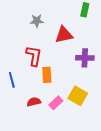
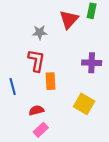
gray star: (37, 21) -> (40, 32), moved
red triangle: (64, 35) -> (69, 19), moved, turned -36
pink rectangle: (56, 103) -> (41, 130), moved

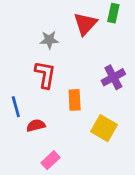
purple cross: (92, 63) -> (113, 77), turned -30
orange rectangle: (51, 81) -> (75, 100), moved
red semicircle: (36, 110) -> (36, 125), moved

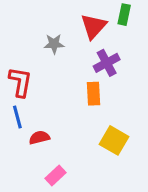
red L-shape: (45, 75) -> (20, 82), moved
purple cross: (113, 77) -> (107, 63), moved
orange rectangle: (75, 100) -> (93, 94), moved

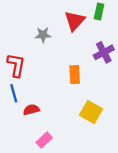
purple cross: (107, 63) -> (104, 52), moved

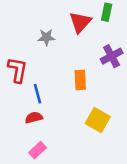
blue line: (14, 93) -> (38, 94), moved
pink rectangle: (44, 140) -> (38, 150), moved

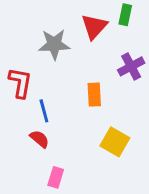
gray star: (46, 37) -> (54, 44), size x1.5
red semicircle: (34, 118) -> (39, 139), turned 54
pink rectangle: (38, 150) -> (56, 177), moved, turned -30

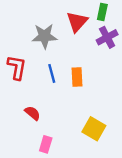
purple cross: (131, 66) -> (107, 37), moved
blue line: (44, 111) -> (52, 73), moved
yellow square: (115, 142) -> (94, 129), moved

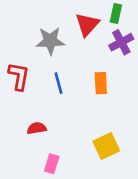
orange rectangle: (77, 77) -> (101, 83), moved
red semicircle: (32, 113) -> (37, 128), turned -49
yellow square: (94, 129) -> (106, 146), turned 35

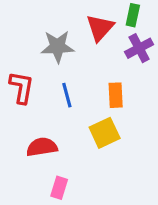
red semicircle: (37, 128) -> (42, 147), size x1.4
yellow square: (106, 146) -> (105, 133), moved

